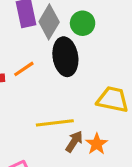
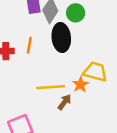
orange line: (24, 69) -> (29, 45), turned -49
orange star: (97, 144) -> (80, 84), moved

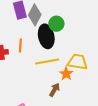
green circle: (76, 13) -> (56, 24), moved
yellow line: (51, 87) -> (47, 62), moved

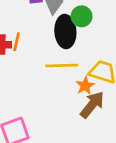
orange line: (20, 45) -> (17, 42), moved
brown arrow: (54, 90) -> (92, 105), moved, size x1.5

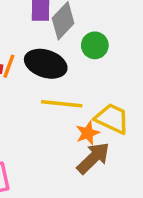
black ellipse: (65, 32) -> (46, 64), moved, turned -76

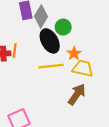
black ellipse: (46, 64) -> (50, 41), moved, turned 55
orange star: (88, 133) -> (74, 53), moved

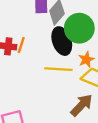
green circle: (63, 27) -> (79, 28), size x1.6

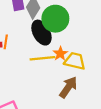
orange star: (86, 59) -> (60, 54), moved

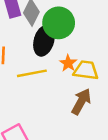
black ellipse: (41, 33) -> (44, 41), turned 50
yellow line: (42, 58) -> (32, 73), moved

